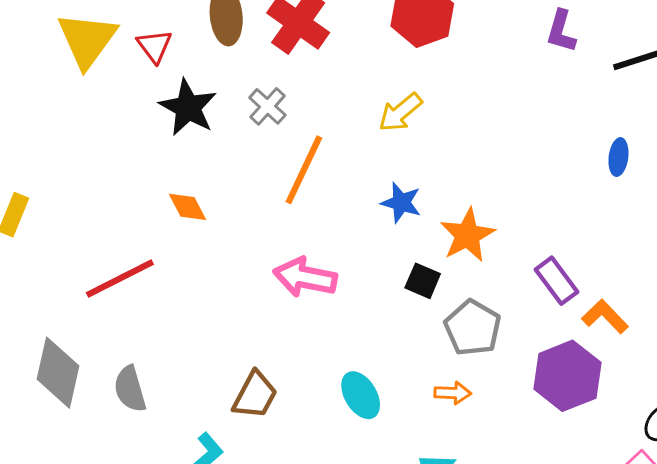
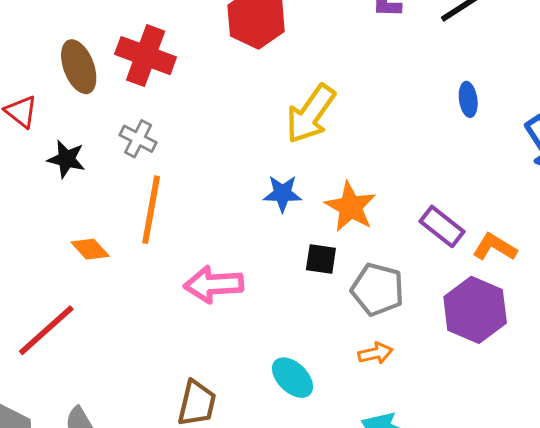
black star: (188, 108) -> (66, 159), size x0.7
yellow arrow: (400, 112) -> (311, 114), moved, size x1.4
orange line: (304, 170) -> (151, 210), moved

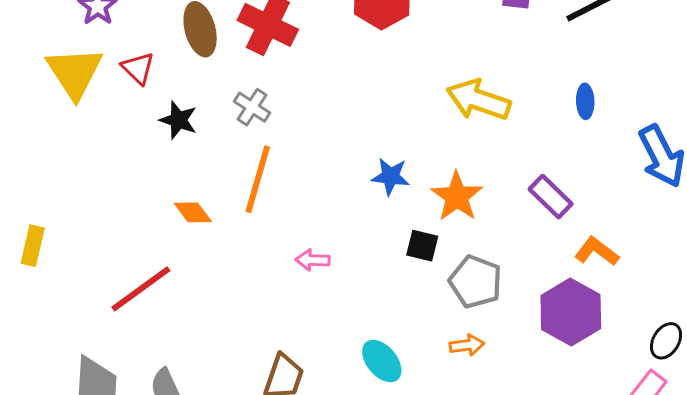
yellow arrow: (311, 114) -> (478, 100), moved, turned 68
purple rectangle: (442, 226) -> (551, 197), moved
pink arrow: (214, 284) -> (313, 260), size x0.6

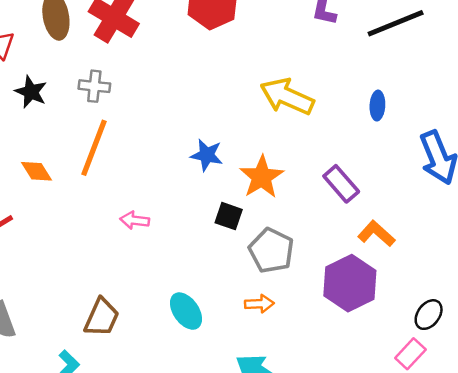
gray cross: (252, 107) -> (94, 86), turned -32

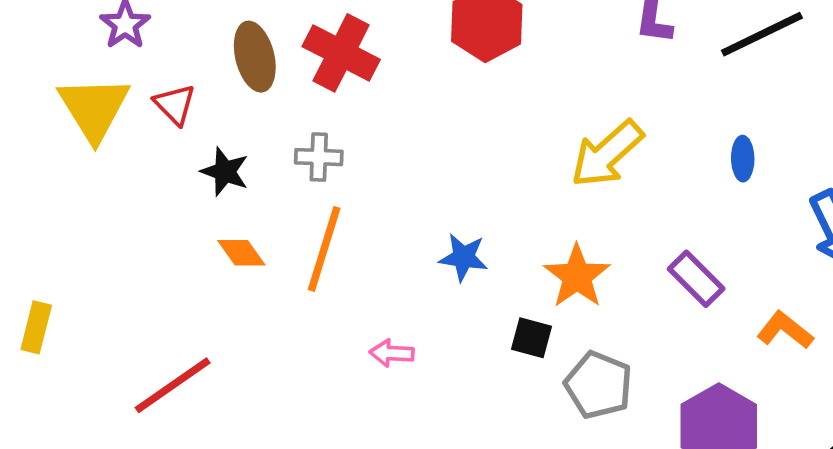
yellow arrow: (287, 97) -> (607, 154), turned -62
blue star: (207, 155) -> (463, 257), moved
orange diamond: (36, 171) -> (241, 253), moved
orange L-shape: (376, 234) -> (785, 330), moved

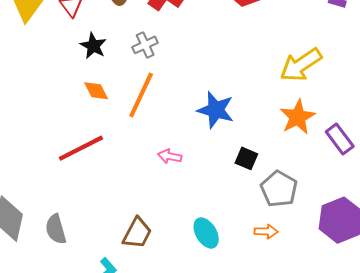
gray cross: (319, 157) -> (145, 45), turned -35
blue star: (463, 257) -> (216, 110), size x1.4
orange star: (577, 276) -> (298, 117), moved
red line: (173, 385) -> (81, 148), moved

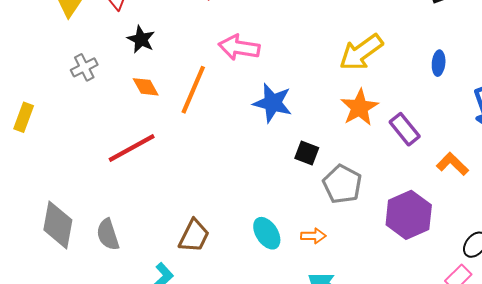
gray cross: (145, 45) -> (84, 67), moved
pink arrow: (170, 156) -> (239, 48), moved, size x1.6
orange arrow: (266, 231) -> (313, 236), moved

